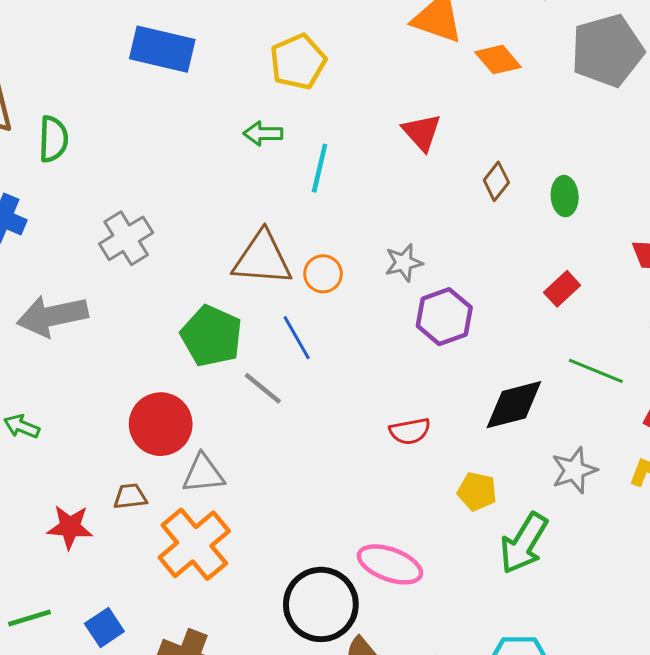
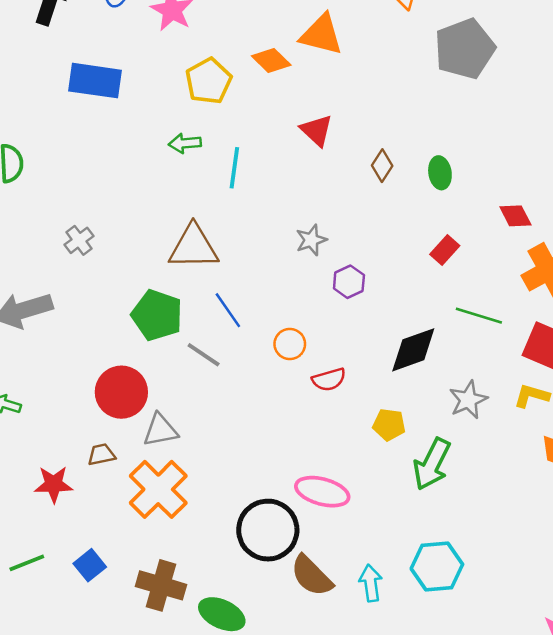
orange diamond: (498, 60) -> (271, 61), moved
gray cross: (126, 238) -> (79, 240), size x0.7
orange circle: (323, 274) -> (290, 344), moved
purple hexagon: (444, 317) -> (349, 282), size x0.7

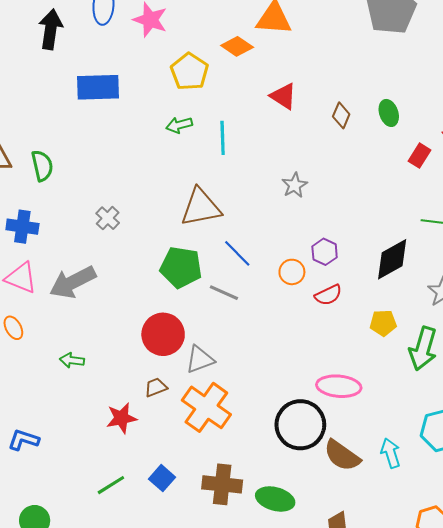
red rectangle: (445, 250) -> (420, 156), moved
purple hexagon: (349, 282) -> (325, 252), moved

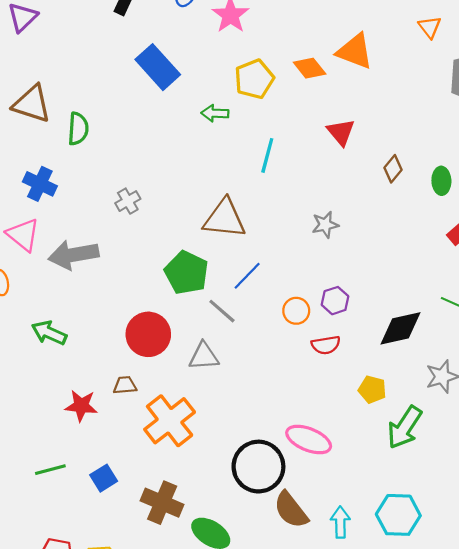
blue rectangle: (98, 87) -> (158, 67), turned 33
green arrow: (179, 125) -> (215, 113), moved
blue line: (237, 253) -> (247, 276), turned 72
gray triangle: (200, 359) -> (204, 356), moved
green arrow: (72, 360) -> (49, 333), size x1.4

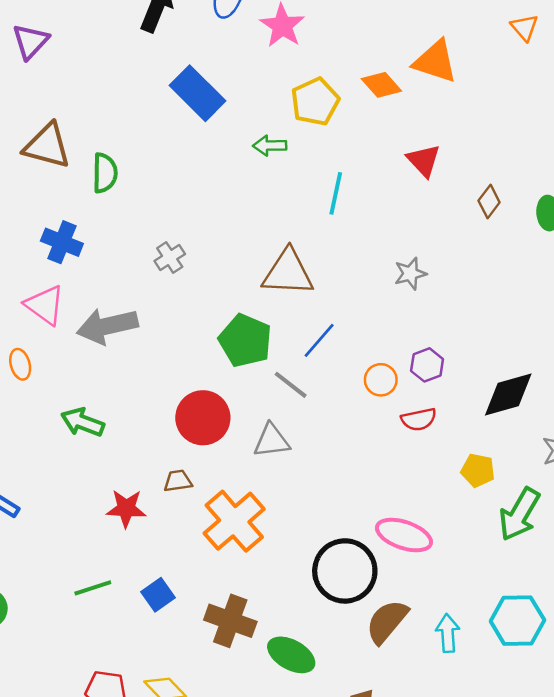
brown semicircle: (291, 510) -> (387, 621), turned 81

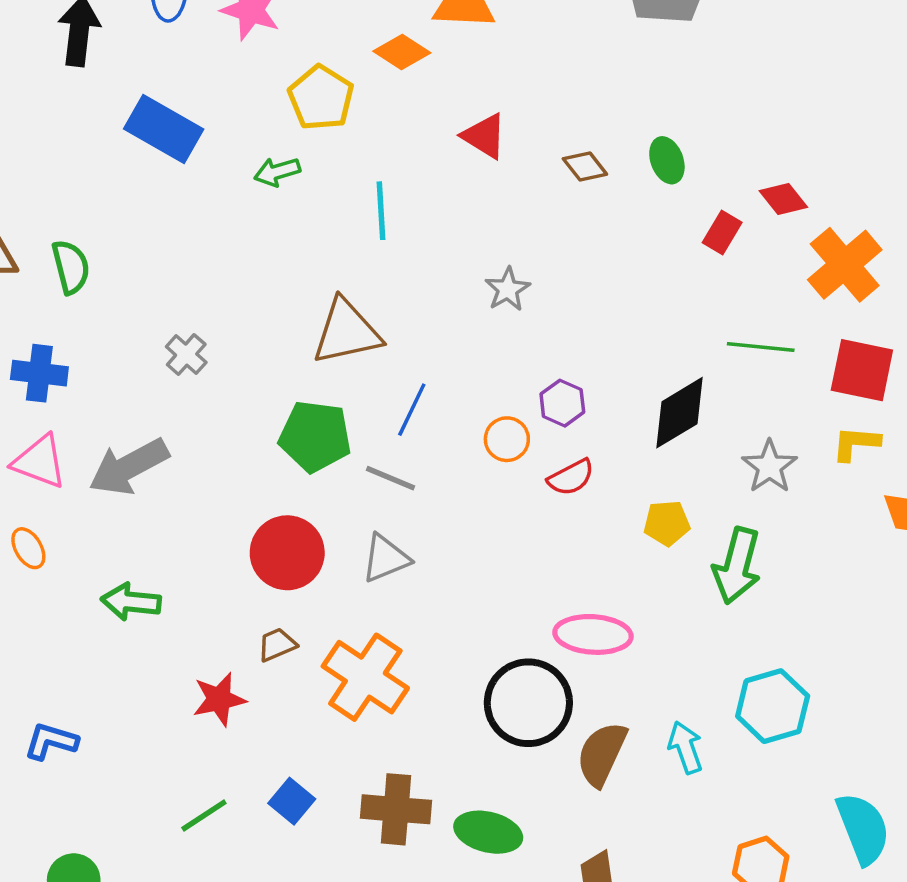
brown diamond: (489, 202) -> (585, 166), turned -60

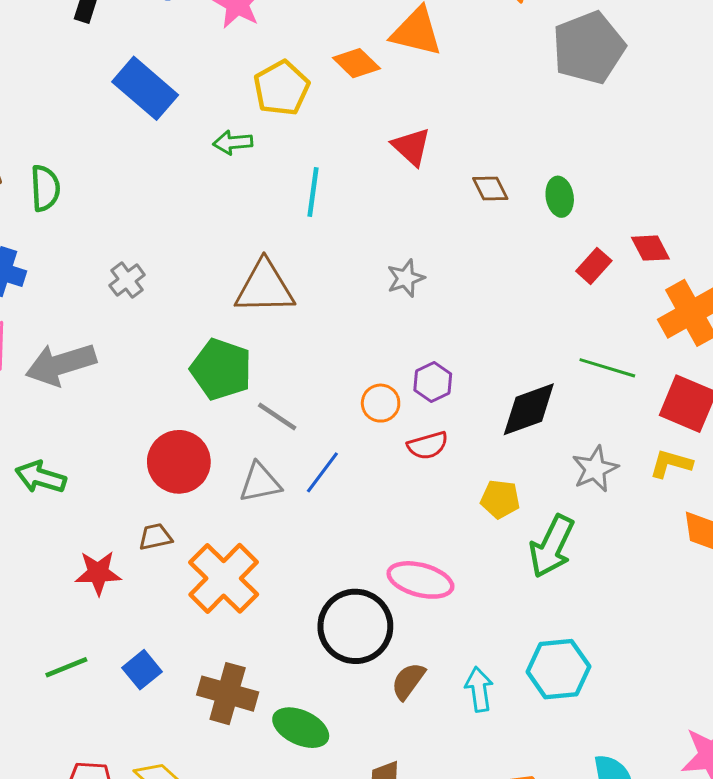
blue line: (412, 410) -> (322, 472), moved
brown semicircle: (602, 754) -> (408, 681), size x0.7

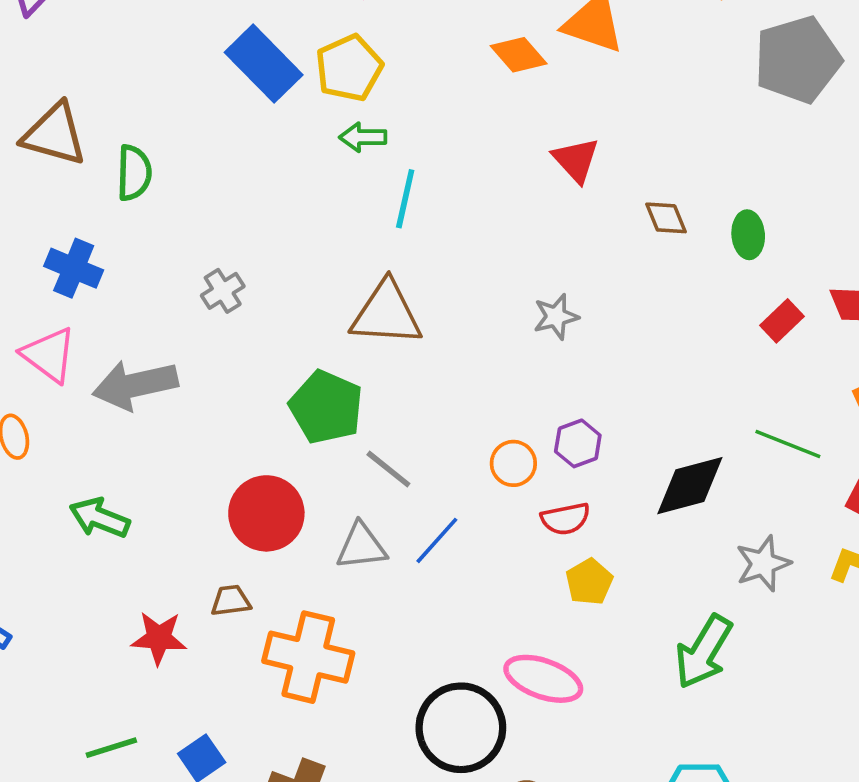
yellow pentagon: (281, 88) -> (349, 68), moved
cyan line: (313, 192) -> (405, 199), moved
yellow pentagon: (500, 499) -> (589, 582), moved, turned 30
orange cross: (224, 578) -> (308, 657), turned -36

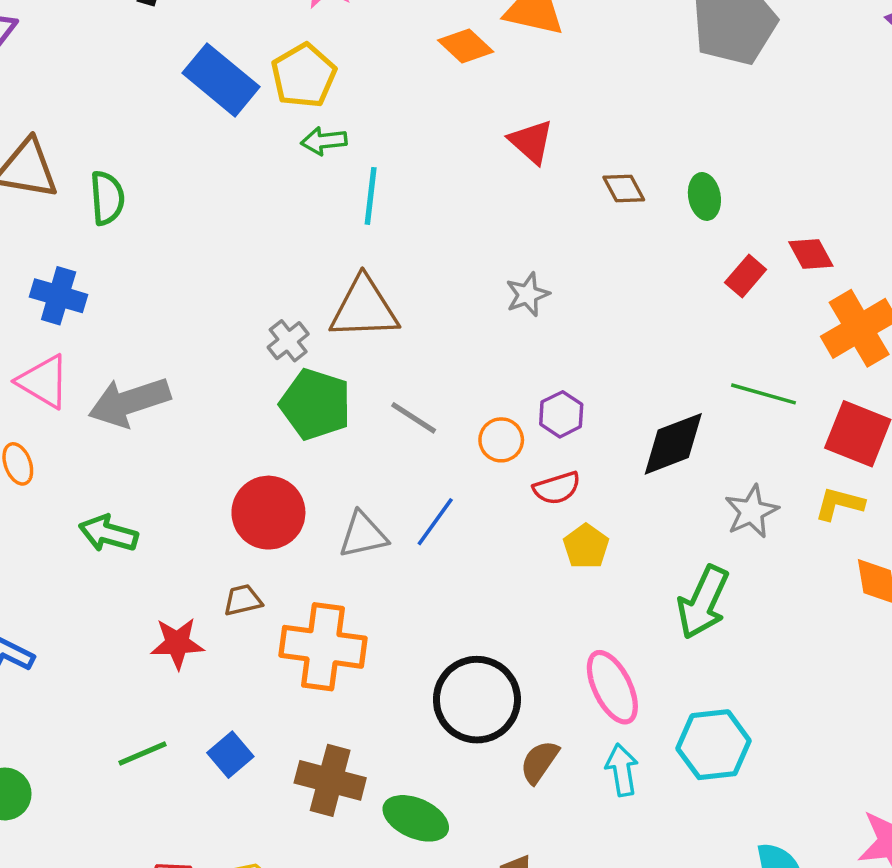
gray cross: (223, 291) -> (288, 341), moved
gray line: (388, 469) -> (414, 418), moved
pink ellipse: (543, 679) -> (612, 687), moved, turned 50

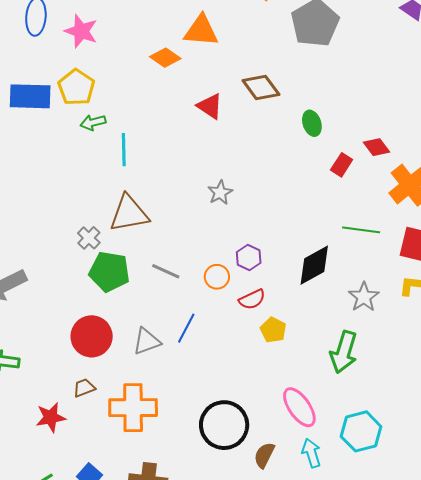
blue rectangle: (221, 80) -> (30, 96), turned -30
brown diamond: (624, 188) -> (261, 88), moved, size x1.5

